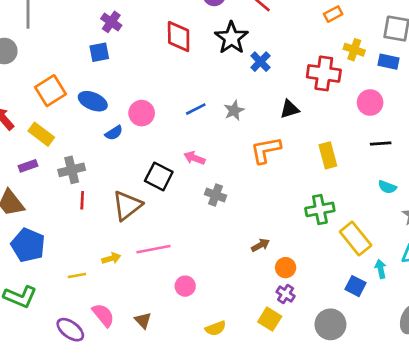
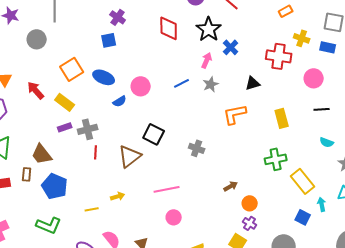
pink arrow: (194, 158) -> (207, 60), moved, turned 91
purple rectangle: (28, 166) -> (65, 127), moved
pink line: (153, 249) -> (167, 189), moved

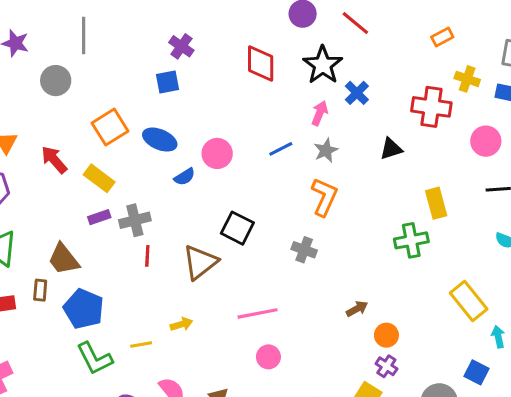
orange L-shape: (235, 114) -> (324, 197), moved, turned 125
green cross: (276, 159) -> (411, 240), moved
blue square: (303, 217) -> (476, 372), moved
green L-shape: (49, 225) -> (95, 358), moved, turned 40

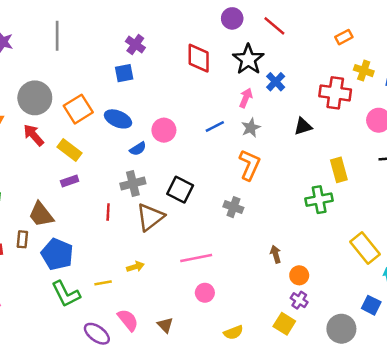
gray circle: (56, 81) -> (35, 98), moved, size x1.4
gray cross: (135, 220) -> (133, 184), moved
brown arrow: (357, 309) -> (276, 254), turned -77

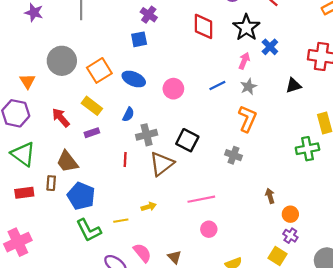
red arrow: (34, 135) -> (61, 118), moved
blue semicircle: (138, 149) -> (128, 114), moved, turned -32

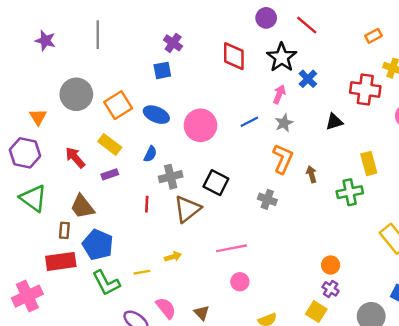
pink circle: (173, 89) -> (200, 125), size x1.4
red rectangle: (24, 193) -> (61, 261), moved, size x1.4
brown arrow: (270, 196) -> (311, 174), moved

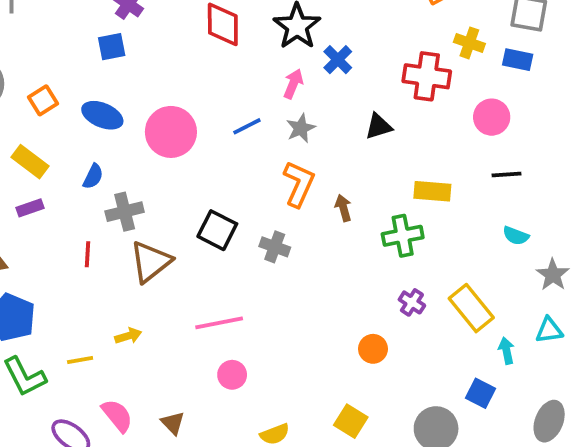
orange square: (118, 105) -> (43, 100), size x0.7
yellow rectangle: (369, 164) -> (432, 191), turned -70
black square: (216, 183) -> (217, 230), moved
purple cross: (331, 289) -> (412, 302), moved

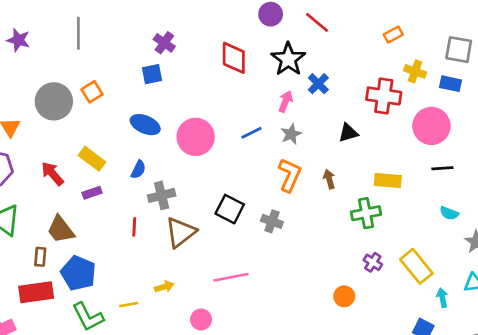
orange square: (43, 100) -> (92, 92), moved
pink circle: (492, 117) -> (431, 126), size x1.4
brown arrow: (343, 208) -> (329, 179), moved
pink circle: (232, 375) -> (201, 320), moved

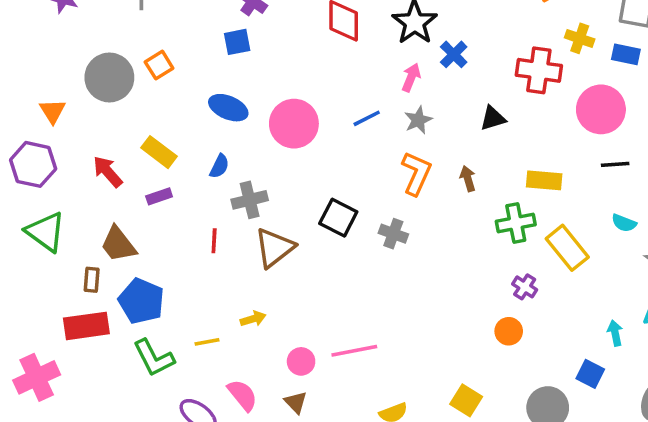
yellow rectangle: (416, 266) -> (567, 248), moved
pink line: (231, 277) -> (354, 351), moved
orange circle: (344, 296) -> (509, 331), moved

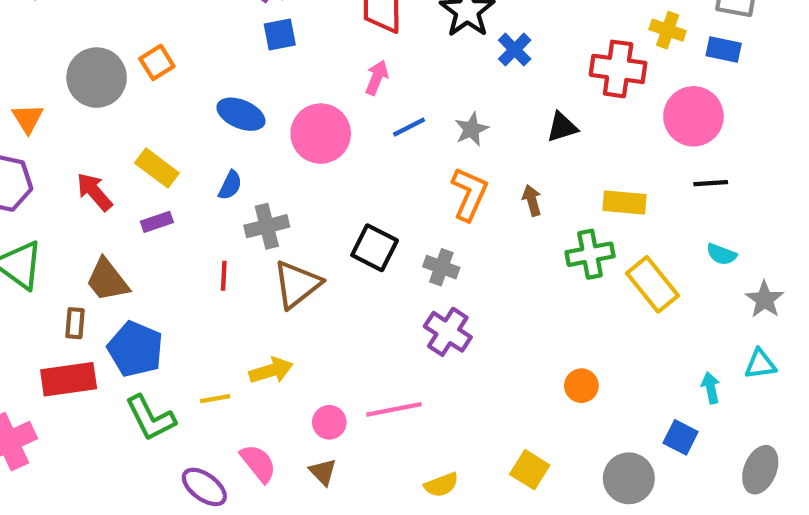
blue square: (237, 42) -> (280, 34), moved
pink arrow: (411, 77) -> (377, 78), moved
purple cross: (525, 287) -> (448, 332), moved, size x1.5
yellow arrow: (253, 319) -> (271, 371), size x1.4

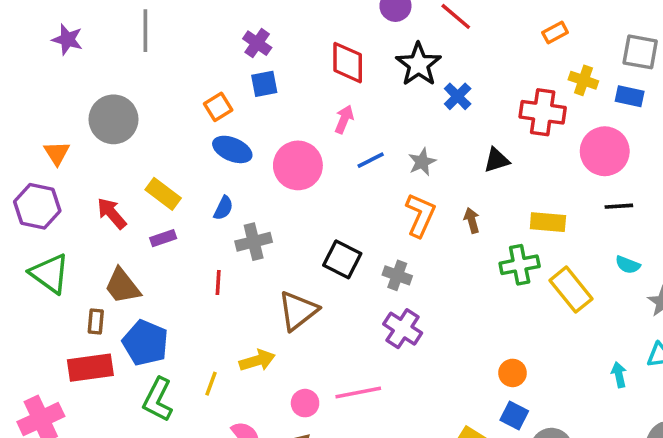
orange square: (157, 62) -> (218, 107), moved
brown triangle: (297, 284) -> (298, 311), moved
yellow line: (215, 399) -> (211, 384), turned -60
green L-shape: (150, 418) -> (158, 400), turned 54
blue square: (681, 437) -> (514, 415), moved

